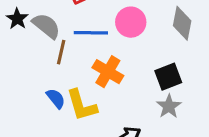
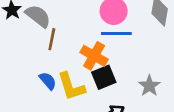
blue line: (91, 33) -> (116, 33), moved
black square: (168, 77) -> (104, 77), moved

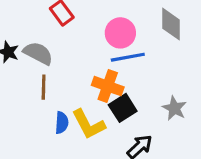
brown line: (52, 39) -> (44, 87), moved
blue semicircle: (48, 81) -> (62, 123), turned 54

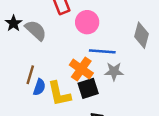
pink circle: (120, 33) -> (87, 22), moved
brown line: (44, 87) -> (30, 75), moved
gray star: (174, 108) -> (114, 71), moved, turned 30

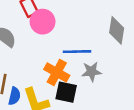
pink circle: (87, 22) -> (43, 22), moved
black square: (88, 88) -> (66, 92), turned 35

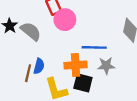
orange cross: (57, 72) -> (76, 65), turned -35
blue semicircle: (14, 96) -> (39, 66), moved

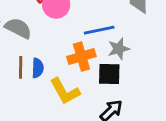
brown line: (28, 73) -> (21, 67), moved
black square: (83, 83) -> (109, 74), moved

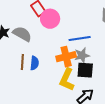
gray star: (119, 49) -> (82, 55), moved
yellow L-shape: (65, 91) -> (67, 80), moved, turned 50

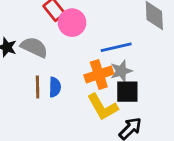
yellow L-shape: (67, 80) -> (102, 107), turned -50

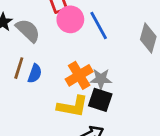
blue line: (116, 47) -> (99, 26), moved, turned 56
orange cross: (99, 74) -> (79, 75), turned -32
yellow L-shape: (102, 107) -> (73, 106), turned -68

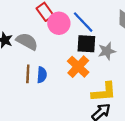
gray star: (101, 79) -> (107, 51), moved
black square: (100, 100) -> (86, 44), moved
yellow L-shape: (73, 106) -> (104, 92), moved

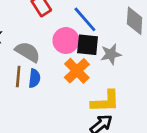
pink circle: (59, 23) -> (66, 41), moved
gray semicircle: (27, 41) -> (28, 52), moved

